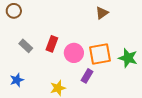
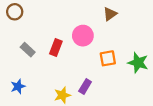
pink circle: (74, 53) -> (83, 36), moved
orange square: (100, 54) -> (108, 58), size x0.7
purple rectangle: (87, 76) -> (85, 86), moved

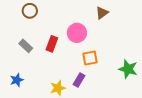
brown circle: (15, 12) -> (30, 11), moved
orange square: (108, 58) -> (90, 58), moved
green star: (138, 63) -> (128, 69), moved

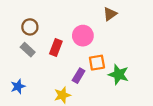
brown circle: (30, 11) -> (30, 27), moved
green star: (128, 69) -> (119, 75), moved
purple rectangle: (79, 80) -> (79, 76), moved

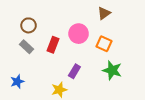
orange square: (97, 63) -> (104, 44), moved, turned 35

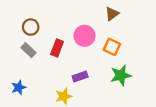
green star: (112, 70) -> (121, 75), turned -30
purple rectangle: (74, 71) -> (80, 76), turned 40

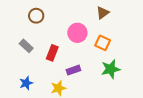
brown circle: (31, 27) -> (36, 16), moved
red rectangle: (57, 48) -> (52, 53), moved
blue star: (19, 87) -> (26, 83), moved

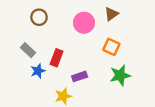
pink circle: (77, 33) -> (84, 23), moved
blue star: (26, 83) -> (38, 71), moved

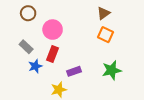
brown circle: (39, 17) -> (28, 13), moved
pink circle: (84, 23) -> (53, 30), moved
orange square: (111, 47) -> (106, 35), moved

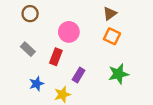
pink circle: (53, 30) -> (69, 32), moved
blue star: (35, 66) -> (37, 84), moved
purple rectangle: (74, 71) -> (79, 75), turned -40

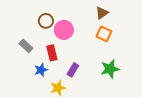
brown circle: (30, 14) -> (46, 21), moved
red rectangle: (56, 57) -> (52, 53), turned -35
blue star: (37, 84) -> (41, 70), moved

